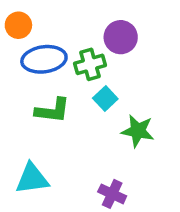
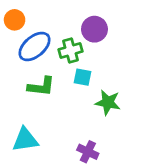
blue ellipse: (44, 59) -> (35, 46), turned -32
cyan square: (105, 99) -> (82, 77), turned -36

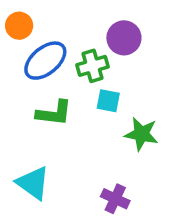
cyan triangle: (25, 140) -> (33, 183), turned 44

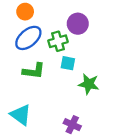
orange circle: (19, 26) -> (25, 12), moved

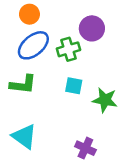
cyan square: (68, 63) -> (74, 86), moved
green L-shape: (34, 71) -> (23, 84), moved

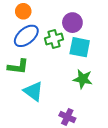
cyan square: (74, 86) -> (80, 47), moved, size x1.5
cyan triangle: (24, 136) -> (33, 91), moved

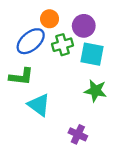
orange circle: (23, 11) -> (50, 19), moved

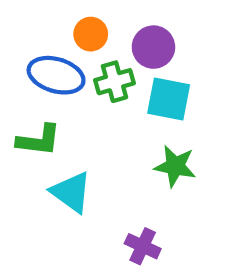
blue ellipse: (31, 41) -> (56, 75), turned 56

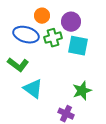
green L-shape: (39, 140) -> (18, 65), turned 30
green star: (175, 166) -> (82, 91), moved, turned -30

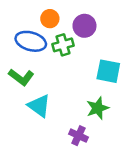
cyan square: (78, 46) -> (108, 71), moved

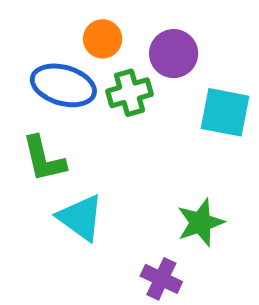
cyan square: (108, 71) -> (225, 112), moved
green L-shape: (21, 77) -> (44, 159), turned 40

